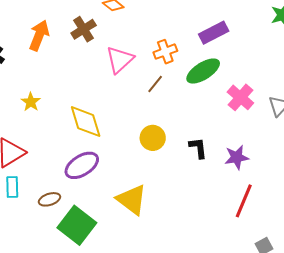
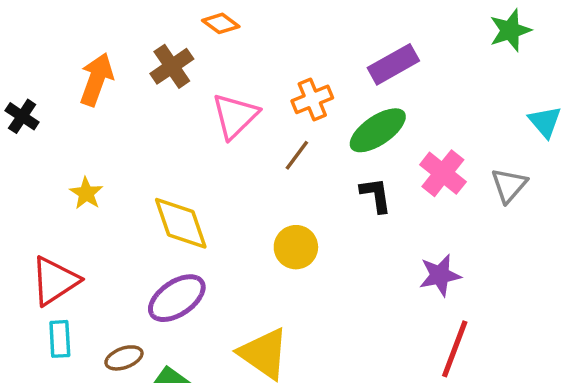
black L-shape: (198, 148) -> (376, 195), moved

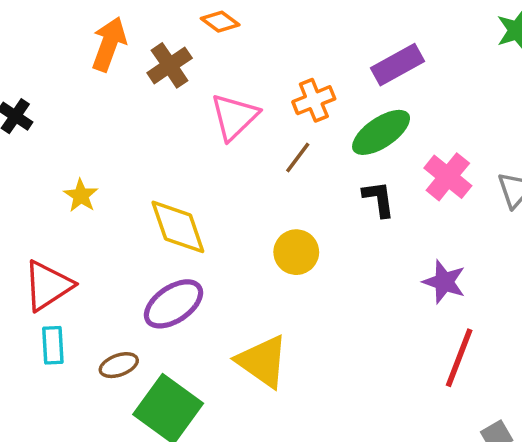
orange arrow: (96, 79) -> (109, 44), moved
purple star: (440, 275) -> (444, 282), turned 30

